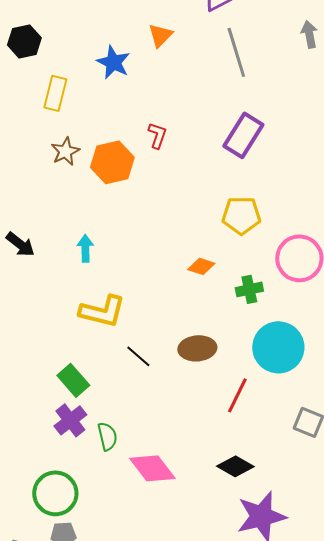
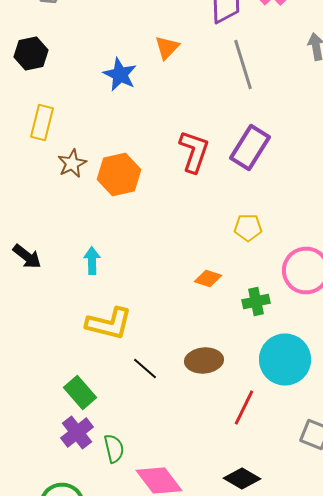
yellow rectangle: (55, 93) -> (42, 122), moved
red L-shape: (157, 135) -> (194, 152), moved, size x1.6
yellow pentagon: (241, 215) -> (248, 228), size x0.7

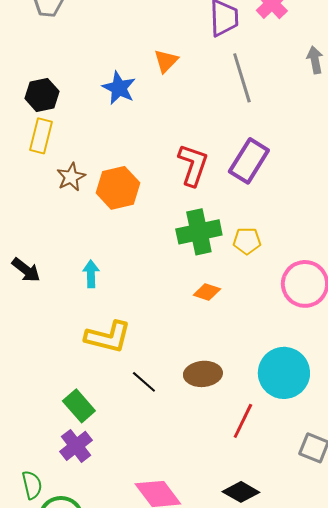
black hexagon: (31, 54) -> (42, 95), moved
green cross: (256, 302) -> (199, 232), moved, size x1.6
green semicircle: (114, 448) -> (32, 485), moved

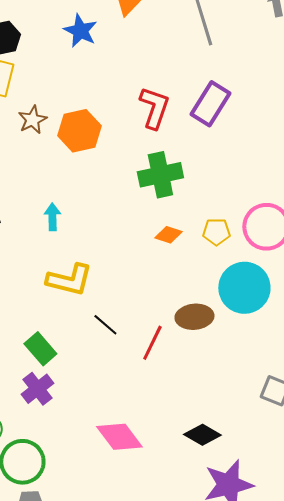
yellow pentagon: (247, 241) -> (216, 232), moved
cyan circle: (284, 373) -> (244, 288), moved
brown ellipse: (203, 374) -> (194, 317), moved
red line: (243, 421) -> (152, 343), moved

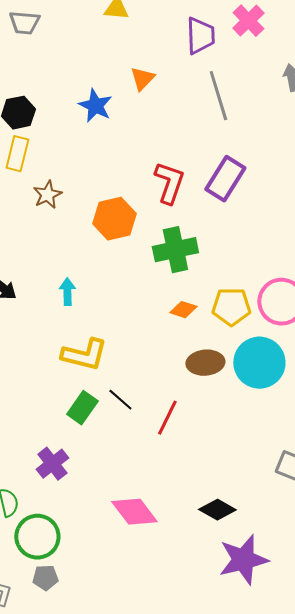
orange hexagon: (79, 131) -> (114, 219), moved
yellow pentagon: (216, 232) -> (231, 307), size x1.4
brown ellipse: (194, 317) -> (205, 363), moved
green rectangle: (40, 349) -> (82, 408), moved, turned 76

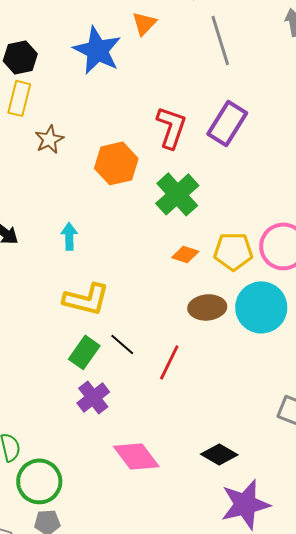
blue star: (95, 106) -> (97, 50), size x1.4
green cross: (175, 250) -> (177, 194), turned -30
purple cross: (52, 464) -> (93, 397), moved

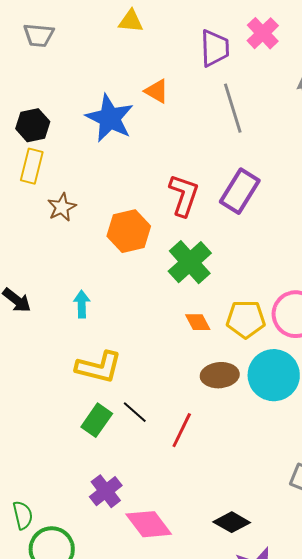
orange triangle: (144, 23) -> (157, 91), turned -44
orange diamond: (185, 254) -> (198, 322), turned 44
purple cross: (93, 397) -> (106, 491), moved

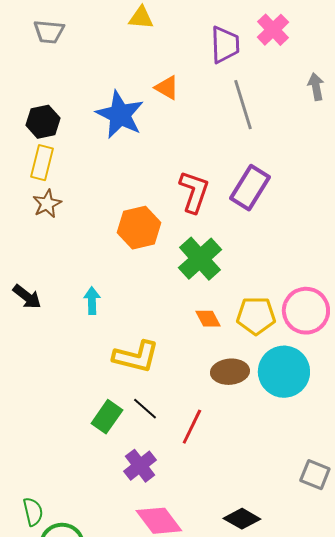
brown star: (62, 207) -> (47, 204), moved
yellow L-shape: (99, 367) -> (136, 357), moved
purple cross: (106, 491) -> (140, 466), moved

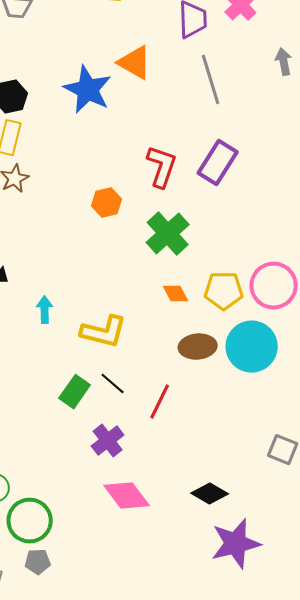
orange triangle: (167, 88) -> (135, 63), size x1.4
orange hexagon: (139, 228) -> (107, 203), size x0.7
cyan arrow: (92, 301) -> (45, 310), moved

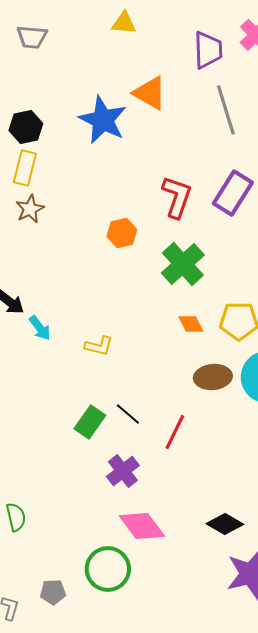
cyan arrow: (45, 310) -> (40, 328), moved, turned 144
yellow L-shape: (104, 332) -> (99, 346), moved, size x0.6
green circle: (30, 521) -> (108, 569), moved

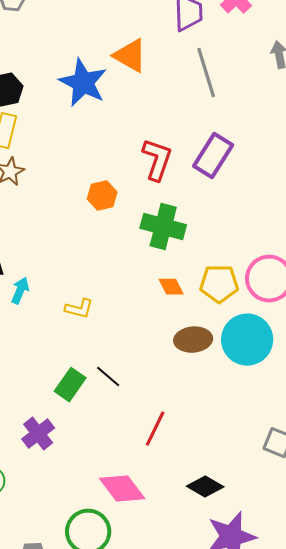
green cross: (183, 264) -> (163, 227), turned -33
cyan arrow: (40, 328) -> (20, 291), turned -120
red line: (175, 432) -> (155, 429), moved
purple cross: (123, 471) -> (38, 434), moved

